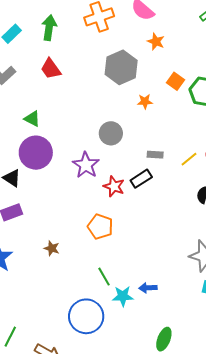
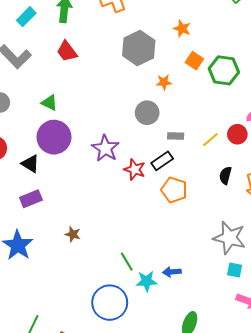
orange star: (156, 41) -> (182, 29), moved
gray circle: (111, 133) -> (147, 113), moved
orange pentagon: (100, 227) -> (174, 190), moved

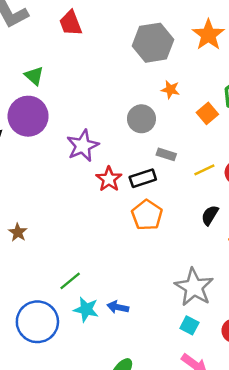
orange star: (182, 29) -> (208, 35), size x1.5
orange square: (194, 61) -> (207, 113), moved
green line: (127, 262) -> (70, 281), turned 66

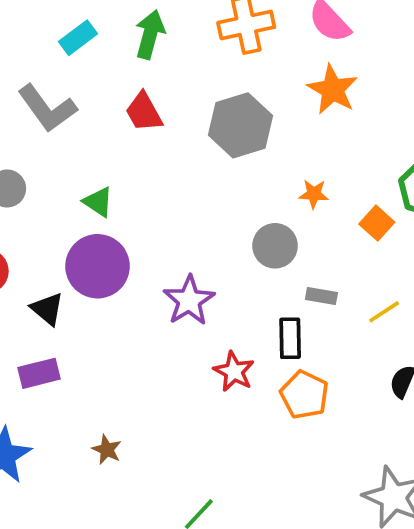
orange star: (208, 35) -> (333, 90), moved
gray hexagon: (153, 43) -> (241, 125), moved
black rectangle: (143, 178) -> (290, 338), turned -65
red star: (109, 179) -> (234, 371), moved

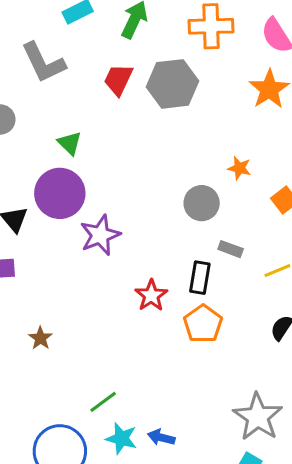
red trapezoid: (144, 112) -> (118, 80), turned 44
gray hexagon: (241, 125) -> (172, 84), moved
purple star: (189, 300) -> (100, 235), moved

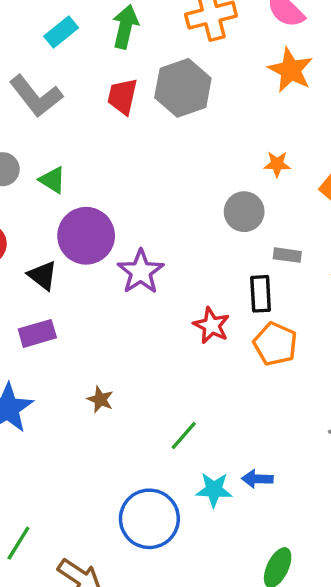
green triangle: (70, 143) -> (52, 180), moved
green line: (103, 402) -> (184, 435), moved

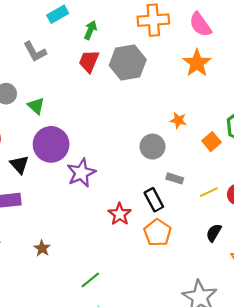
green arrow: (125, 27) -> (90, 30), moved, size x0.7
gray L-shape: (36, 96) -> (35, 52), size x0.7
black rectangle: (261, 294) -> (154, 200), turned -35

